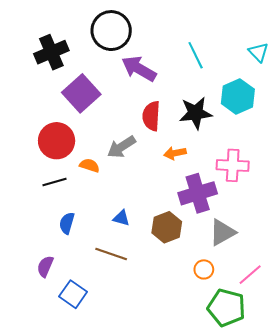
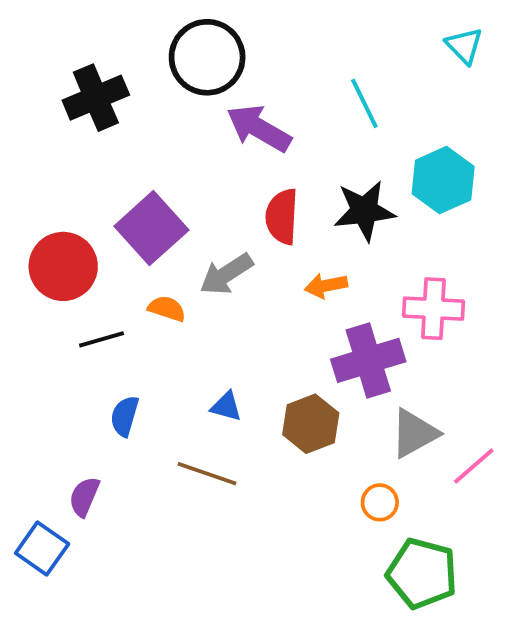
cyan triangle: (258, 52) -> (464, 46), moved
purple square: (81, 93) -> (151, 228), moved
red circle: (57, 141) -> (63, 266), moved
pink line: (250, 275) -> (474, 466), moved
blue square: (73, 294) -> (42, 548), moved

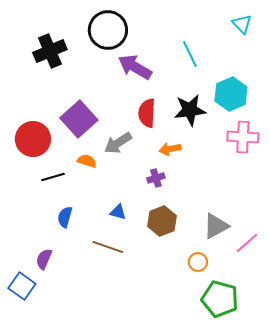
pink cross: (433, 309) -> (243, 137), moved
purple cross: (368, 360) -> (156, 178), moved, size x0.5

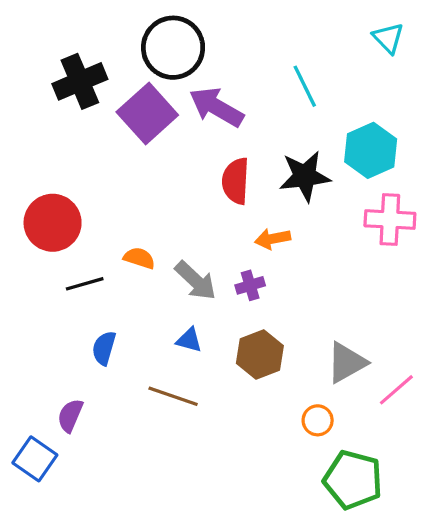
purple square: (79, 119) -> (147, 114), moved
gray arrow: (118, 143) -> (196, 281), moved, turned -104

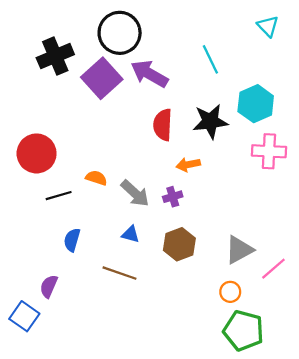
orange circle: (318, 420) -> (230, 292), moved

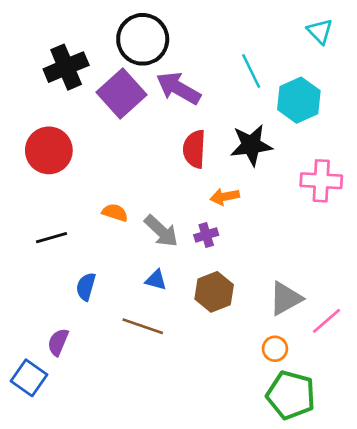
cyan hexagon: (256, 104) -> (299, 100), moved
red circle: (37, 153) -> (49, 150), moved
black line: (59, 196) -> (51, 238), moved

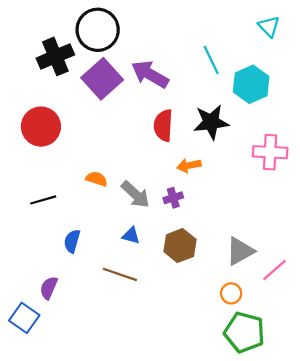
black circle: (143, 39) -> (98, 30), moved

